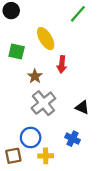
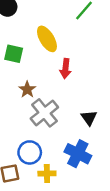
brown star: (35, 76) -> (27, 90), moved
black triangle: (82, 107) -> (89, 118), turned 32
blue cross: (73, 139) -> (78, 154), size x1.5

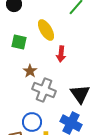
gray cross: (44, 113) -> (44, 90), turned -30
black triangle: (89, 118) -> (80, 94), size x1.5

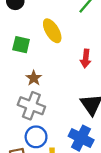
red arrow: (61, 54) -> (86, 58), moved
gray cross: (44, 90) -> (31, 106), moved

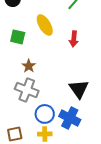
red arrow: (86, 58) -> (74, 39), moved
blue circle: (36, 137) -> (45, 114), moved

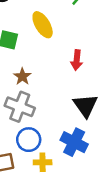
red arrow: (74, 39) -> (77, 60), moved
blue circle: (45, 114) -> (29, 140), moved

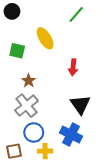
gray cross: (20, 107) -> (26, 106), turned 30

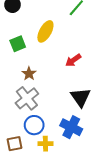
yellow ellipse: (45, 38) -> (45, 31), turned 60
green square: (17, 51) -> (18, 44), turned -35
red arrow: (73, 67) -> (73, 60), turned 49

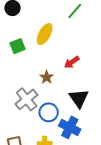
brown star: (29, 74) -> (47, 77), moved
blue circle: (34, 125) -> (49, 112), moved

